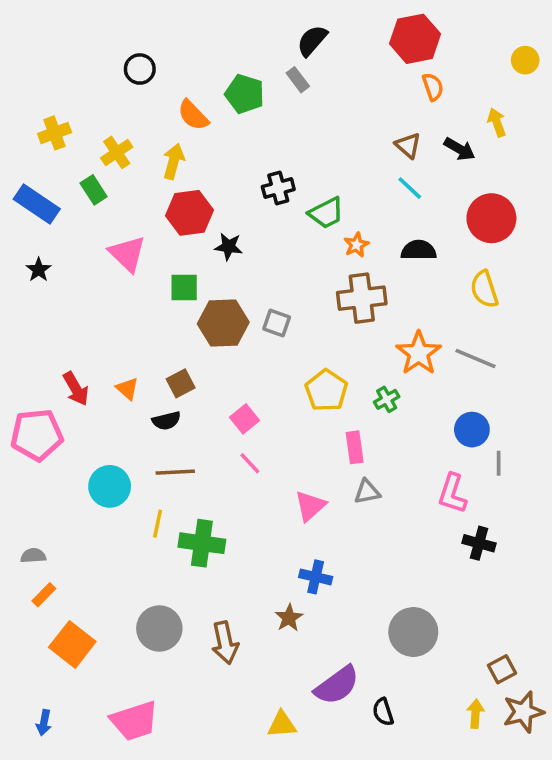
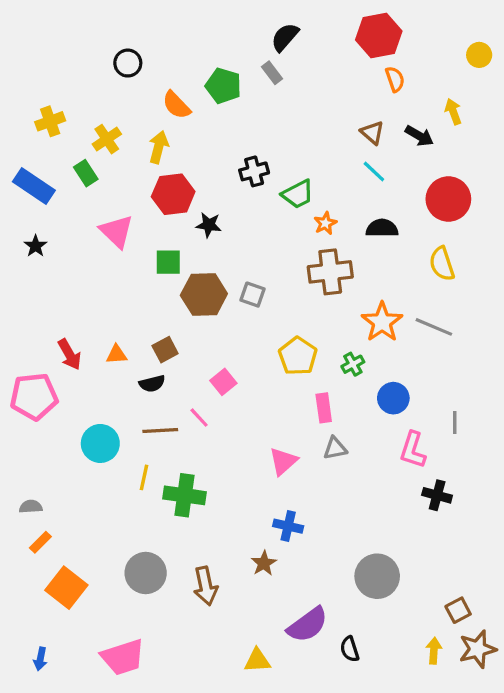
orange triangle: (127, 389) -> (116, 354), turned -45
blue circle: (472, 430) -> (393, 398), moved
pink line: (250, 463) -> (199, 418), moved

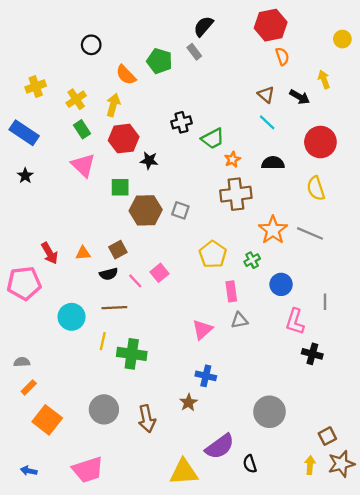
green rectangle: (86, 173) -> (82, 129), moved
pink line: (199, 418) -> (135, 281), moved
blue arrow: (40, 659) -> (29, 471), turned 91
yellow triangle: (257, 660) -> (184, 472), size x1.5

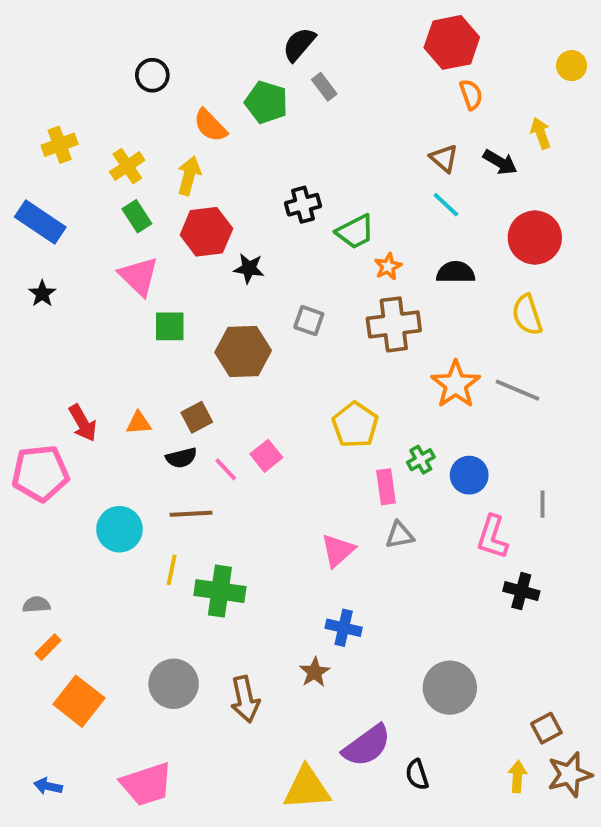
black semicircle: (203, 26) -> (299, 44), moved
green square: (120, 187) -> (170, 326), moved
gray square: (180, 210) -> (309, 321), moved
green cross: (252, 260) -> (421, 460), moved

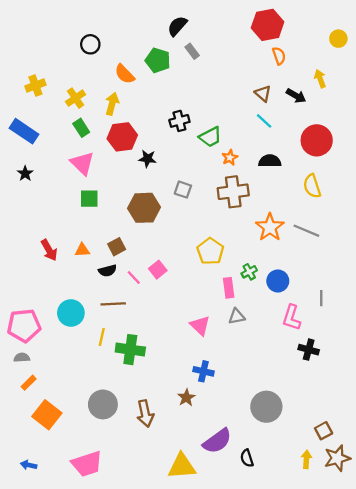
green square: (170, 326) -> (89, 199), moved
pink pentagon: (40, 473) -> (24, 326), moved
pink triangle: (338, 550) -> (200, 326), turned -35

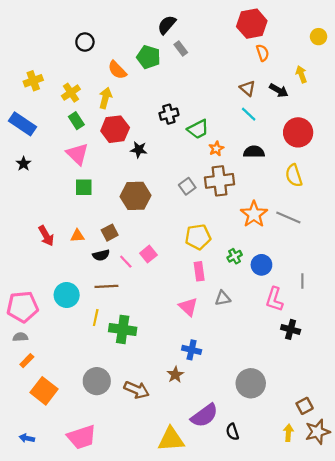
gray square: (183, 190) -> (187, 186), moved, turned 35
yellow pentagon: (210, 251) -> (198, 237), turned 30
pink rectangle: (229, 288) -> (199, 271), moved
brown arrow: (145, 414) -> (137, 390), turned -55

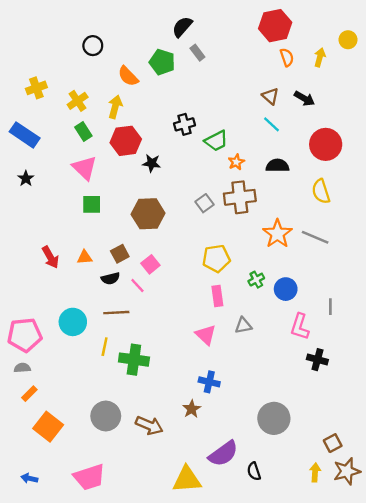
yellow arrow: (301, 74) -> (320, 57), moved, turned 35
pink square: (148, 254) -> (150, 264), moved

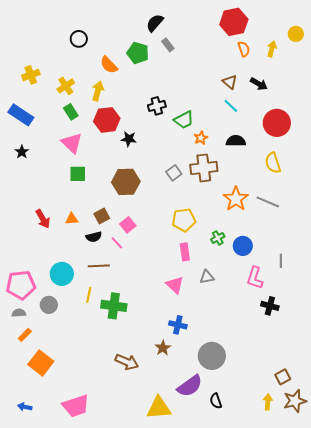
gray circle: (106, 416) -> (49, 305), moved, size x0.7
gray circle: (274, 418) -> (212, 356), moved

